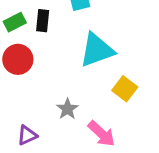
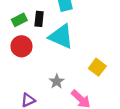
cyan triangle: (97, 50) -> (61, 36), moved, turned 44

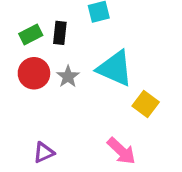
cyan triangle: (61, 36) -> (115, 68), moved
gray star: (57, 81) -> (68, 77), moved

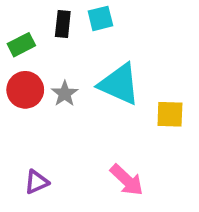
black rectangle: (60, 33) -> (63, 24), moved
yellow square: (146, 104) -> (170, 114), moved, turned -35

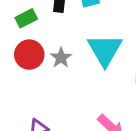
cyan triangle: (119, 84) -> (105, 50), turned 36

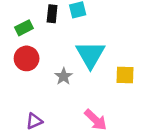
gray star: (61, 58) -> (64, 76), moved

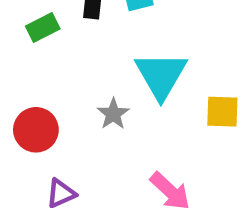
red circle: (27, 58) -> (36, 130), moved

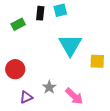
gray star: (113, 114) -> (49, 87), moved

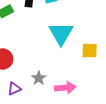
pink arrow: (74, 96) -> (65, 88), turned -48

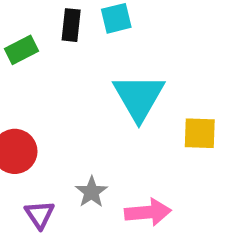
purple triangle: (14, 89) -> (40, 215), turned -40

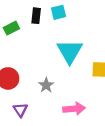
gray star: (91, 192) -> (46, 85), moved

